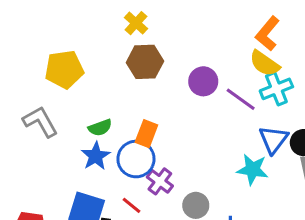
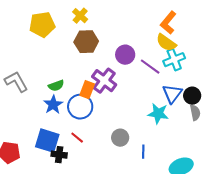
yellow pentagon: (64, 69) -> (42, 25), moved
purple cross: (160, 181) -> (104, 81), moved, size x1.4

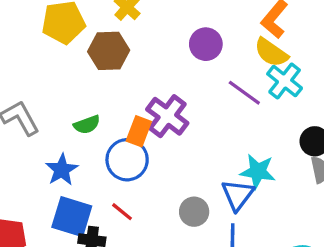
brown hexagon: (86, 42) -> (109, 51), moved
purple circle: (125, 55) -> (206, 44), moved
cyan cross: (174, 60) -> (285, 81), turned -30
blue triangle: (172, 94) -> (238, 195), moved
blue star: (53, 105) -> (62, 170), moved

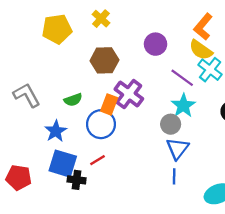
brown hexagon: (109, 51) -> (104, 60), moved
cyan star: (258, 171) -> (183, 106), moved, turned 30
red line: (122, 212) -> (97, 160), turned -70
gray circle: (194, 212) -> (171, 124), moved

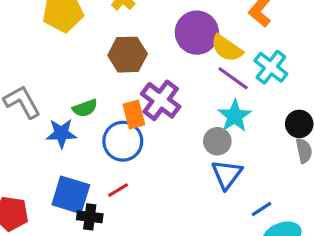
purple circle: (156, 44) -> (197, 33), size x1.4
yellow semicircle: (201, 50) -> (227, 48), moved
orange rectangle: (109, 104) -> (134, 114), turned -36
blue star: (56, 131) -> (61, 133), moved, turned 30
blue line: (174, 176) -> (261, 209), moved, turned 56

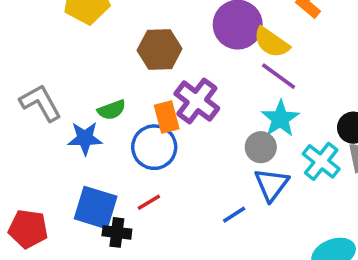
cyan cross: (271, 67) -> (321, 161), moved
blue line: (261, 209) -> (234, 215), moved

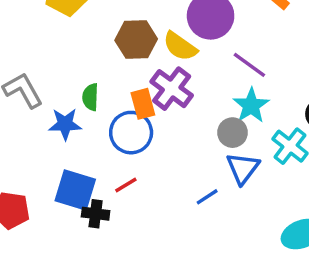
yellow semicircle: (271, 42) -> (180, 46), moved
green semicircle: (112, 110) -> (90, 97), turned 112

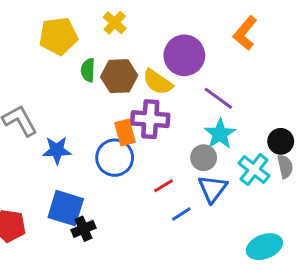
purple cross: (172, 89) -> (150, 119), turned -33
green semicircle: (90, 97) -> (88, 70), moved
red line: (126, 185) -> (164, 186), moved
black cross: (96, 214) -> (84, 229), turned -30

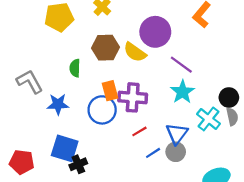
green semicircle: (88, 70) -> (75, 68), moved
purple cross: (150, 119) -> (133, 97), moved
gray circle: (204, 158) -> (176, 152), moved

